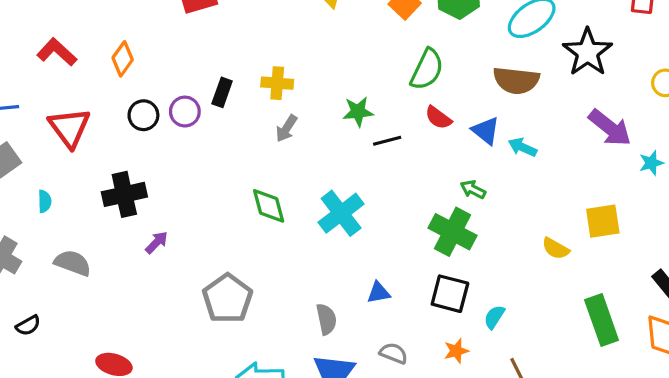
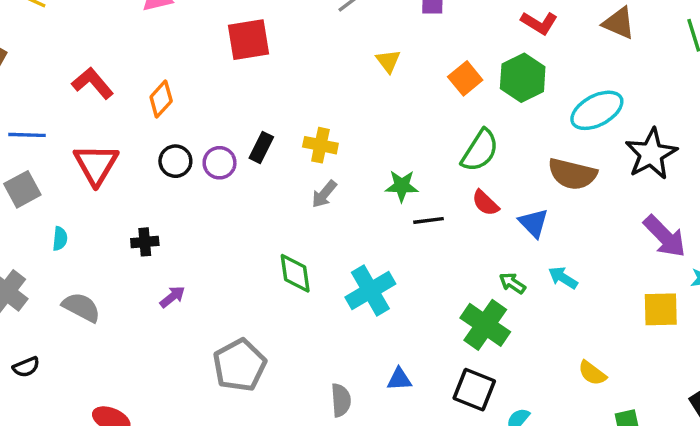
cyan arrow: (523, 147) -> (563, 278), moved
black cross: (124, 194) -> (145, 242), size x0.6
yellow square: (603, 221) -> (661, 309), moved
yellow semicircle: (556, 248) -> (592, 373), moved

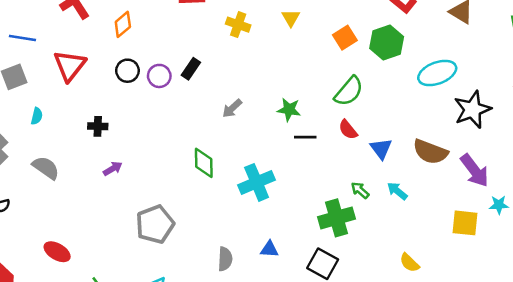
yellow cross: (320, 145) -> (238, 25), moved
brown semicircle: (572, 174) -> (430, 152), moved
green cross: (485, 325) -> (337, 218), turned 32

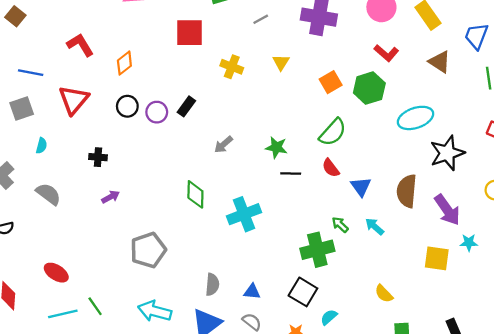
brown semicircle: (430, 152) -> (407, 191), turned 72
blue triangle: (269, 249) -> (252, 292), moved

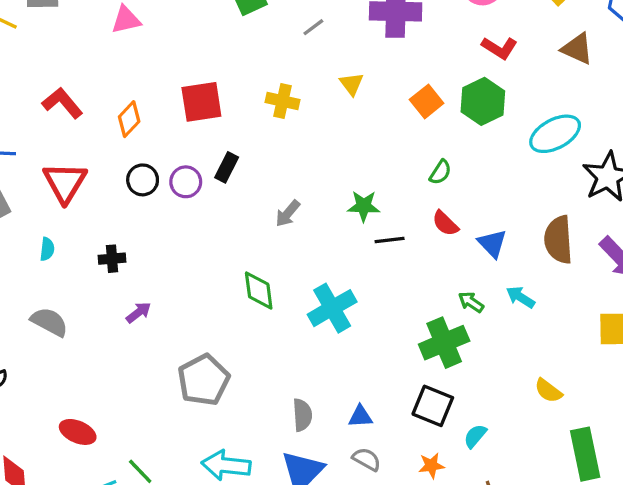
red square: (190, 33) -> (201, 102), moved
green semicircle: (333, 132) -> (440, 172), size x0.6
cyan semicircle: (41, 146) -> (47, 249), moved

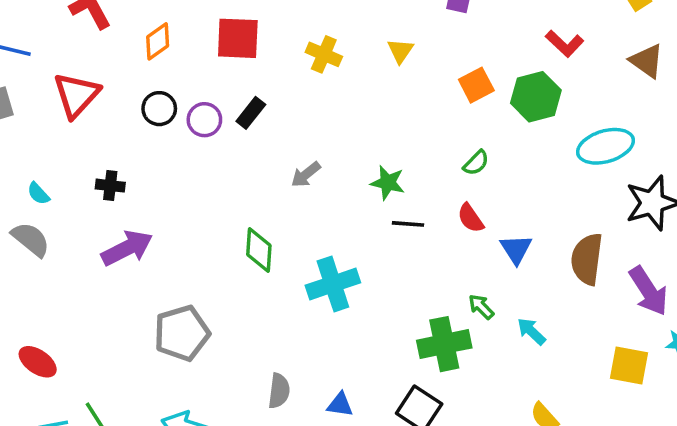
cyan semicircle: (47, 249) -> (38, 194), moved, turned 120
cyan arrow: (520, 297) -> (531, 331), moved
purple arrow: (138, 312) -> (127, 248), size x1.8

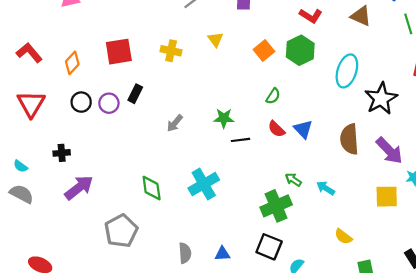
cyan ellipse: (606, 146) -> (347, 71), turned -44
blue triangle: (516, 249) -> (303, 129), moved
green diamond: (259, 250) -> (152, 188), moved

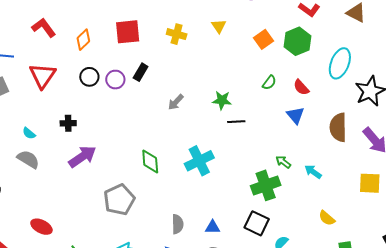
red semicircle: (276, 129) -> (301, 87), moved

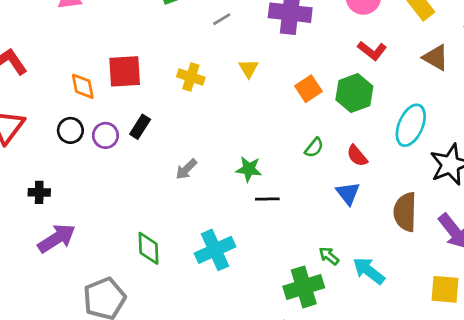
orange diamond: (83, 40) -> (83, 86), moved, turned -60
cyan arrow: (313, 172) -> (369, 271), size x1.4

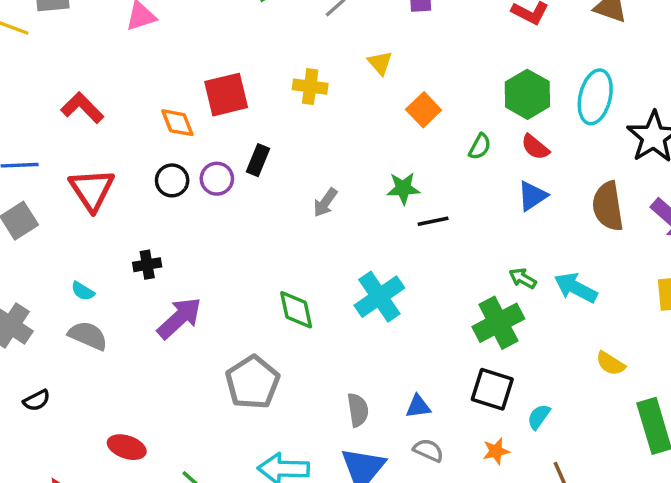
orange square: (308, 89) -> (424, 110), moved
green hexagon: (354, 93) -> (527, 94), moved
blue triangle: (348, 193) -> (532, 196), turned 45

